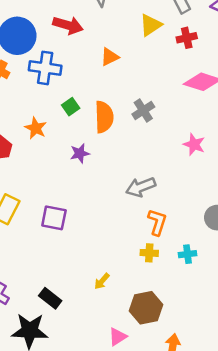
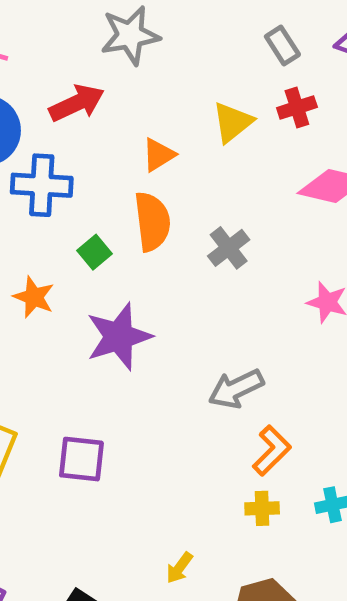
red arrow: (68, 25) -> (77, 103), turned -36
yellow triangle: (151, 25) -> (233, 122), moved
orange semicircle: (104, 117) -> (152, 222), moved
purple star: (80, 153) -> (119, 337), size x1.8
orange L-shape: (157, 222) -> (272, 451), turned 32

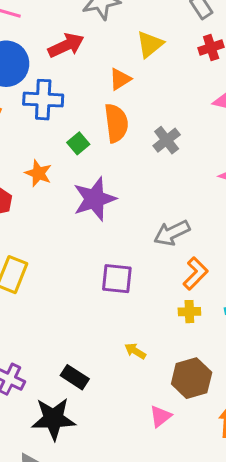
yellow triangle: (233, 122) -> (150, 44), moved
purple square: (81, 459) -> (117, 279), moved
yellow arrow: (179, 568) -> (135, 351), turned 85

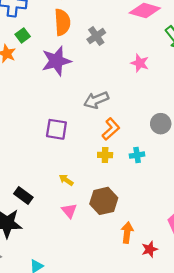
green square: (78, 143) -> (23, 35), moved
purple star: (95, 199) -> (56, 61), moved
pink triangle: (160, 416) -> (69, 211), moved, turned -35

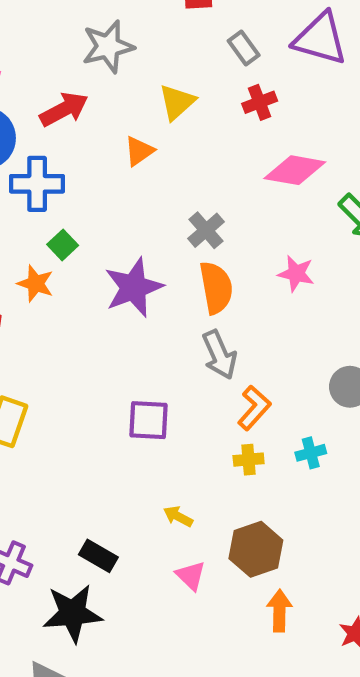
orange semicircle: (62, 22) -> (216, 288), moved
gray arrow: (96, 100) -> (219, 355), turned -85
orange arrow: (127, 233) -> (279, 611), moved

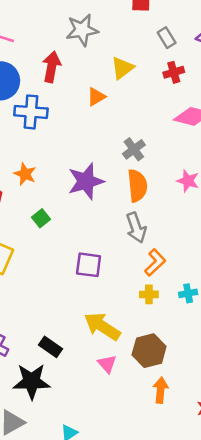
red arrow: (64, 109) -> (52, 67), turned -56
green square: (63, 245) -> (41, 218), moved
yellow arrow: (178, 516) -> (102, 326), size x2.0

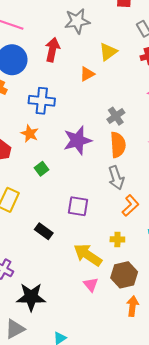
blue cross: (31, 112) -> (42, 101), moved
yellow cross: (149, 294) -> (117, 239), moved
black rectangle: (51, 347) -> (44, 231), moved

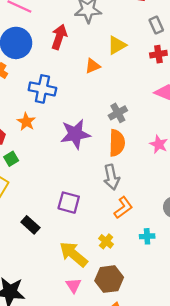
green square: (41, 169) -> (11, 159), moved
yellow cross: (117, 239) -> (106, 241), turned 32

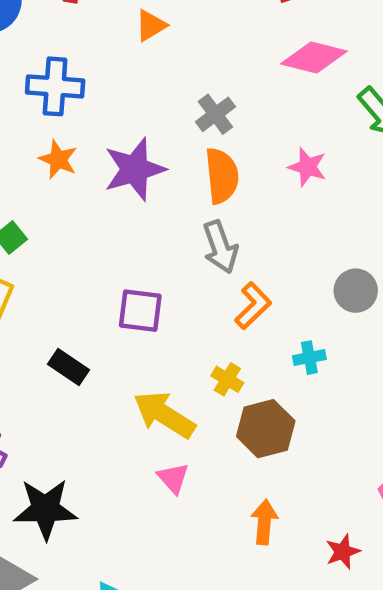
orange star: (26, 122) -> (58, 159), moved
brown hexagon: (109, 279) -> (266, 429), moved

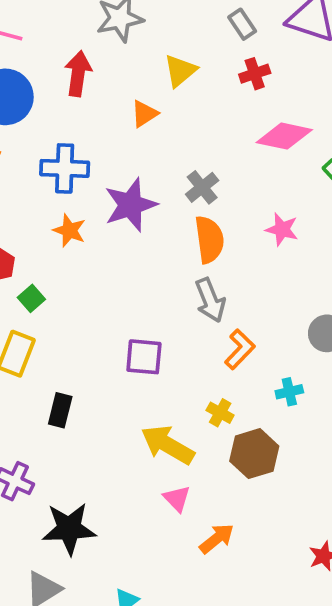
purple star: (135, 169) -> (130, 205), moved
black rectangle: (68, 367) -> (60, 410), moved, turned 72
orange arrow: (264, 522) -> (217, 539), moved, turned 48

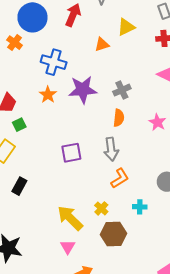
orange semicircle: (209, 240) -> (119, 118), size x0.7
purple square: (144, 357) -> (71, 153), moved, turned -30

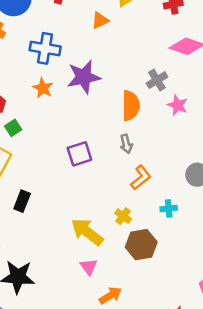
gray cross: (122, 90) -> (157, 80), moved
orange semicircle: (119, 118) -> (131, 105), size x1.4
gray arrow: (111, 149) -> (126, 144), size x0.7

